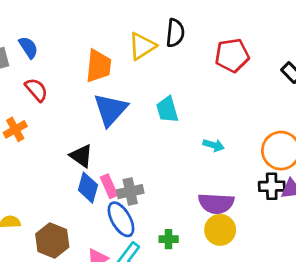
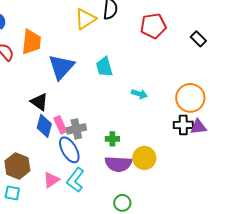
orange trapezoid: (99, 66) -> (31, 42), moved
purple semicircle: (216, 203) -> (118, 164), moved
green cross: (169, 239) -> (112, 139), moved

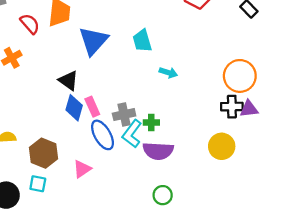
cyan arrow: (139, 94) -> (168, 73), moved
gray cross: (76, 129) -> (124, 115), moved
yellow circle: (144, 158) -> (222, 146), moved
cyan L-shape: (75, 180) -> (132, 134), moved

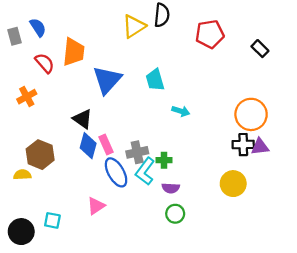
purple semicircle: (158, 151) -> (171, 188), size x0.6
brown hexagon: (43, 153) -> (40, 155), moved
green circle: (163, 195) -> (175, 214), moved

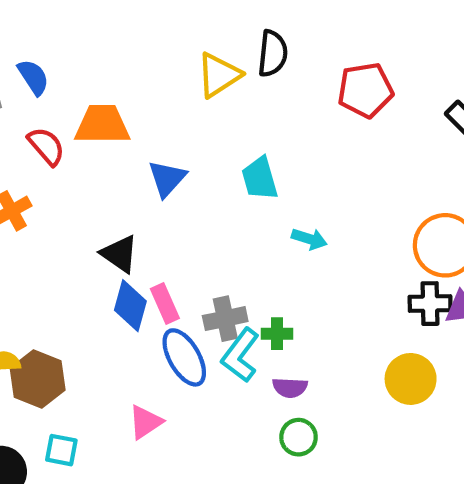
orange trapezoid: (74, 52) -> (102, 125), turned -96
blue triangle: (107, 80) -> (167, 178), size x0.7
brown hexagon: (40, 155) -> (38, 379), moved

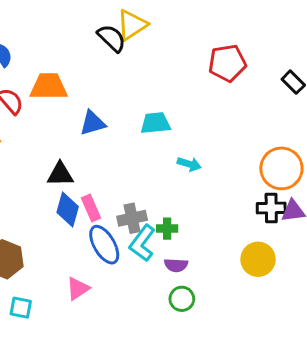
black semicircle: (273, 53) -> (112, 38), moved, turned -52
yellow triangle: (219, 75) -> (132, 25), moved
blue triangle: (167, 178) -> (93, 123), turned 32
cyan trapezoid: (260, 178) -> (155, 123), turned 100
black triangle: (120, 254) -> (60, 174), turned -36

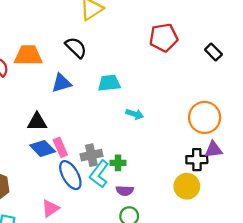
black semicircle: (112, 38) -> (76, 48), moved
black cross: (271, 208) -> (197, 160), moved
blue diamond: (68, 209) -> (43, 148), turned -60

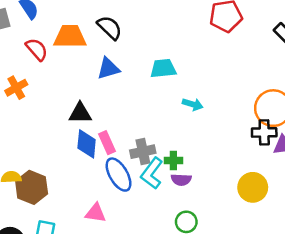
black semicircle: (76, 48) -> (110, 28), moved
blue diamond: (43, 148) -> (87, 144), turned 50
black cross: (197, 160) -> (264, 132), moved
purple semicircle: (125, 191) -> (181, 180), moved
pink triangle: (50, 208) -> (96, 213), turned 42

